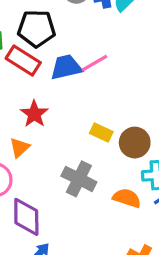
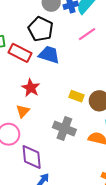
black pentagon: (36, 28) -> (41, 29), moved, turned 30
pink line: (94, 63) -> (87, 34), moved
blue trapezoid: (66, 67) -> (49, 55), turned 35

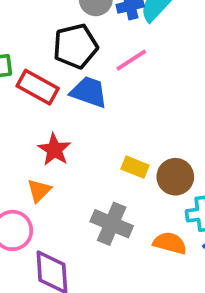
black pentagon: (41, 29) -> (75, 46), turned 30
pink line: (87, 34) -> (131, 60), moved

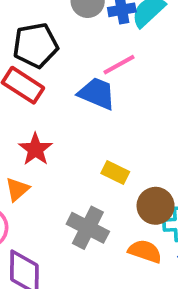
black pentagon: (75, 46) -> (36, 45), moved
blue trapezoid: (89, 92) -> (97, 93), moved
brown circle: (175, 177) -> (156, 206), moved

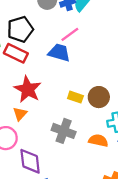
red star: (35, 149) -> (28, 89), size x1.4
brown circle: (156, 206) -> (99, 97), moved

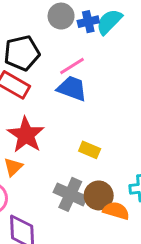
pink line: (70, 34) -> (72, 66), moved
brown circle: (99, 97) -> (99, 195), moved

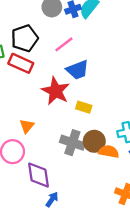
blue trapezoid: (72, 88) -> (78, 70), moved, turned 145
red star: (26, 135) -> (56, 91), moved

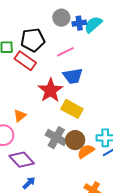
yellow rectangle: (84, 107) -> (72, 109), size x1.5
orange semicircle: (109, 152) -> (86, 151), turned -54
purple diamond: (38, 175) -> (22, 160), turned -45

